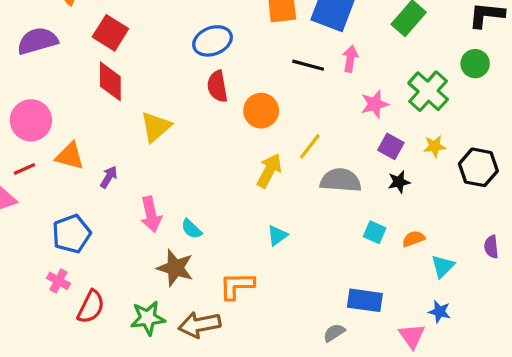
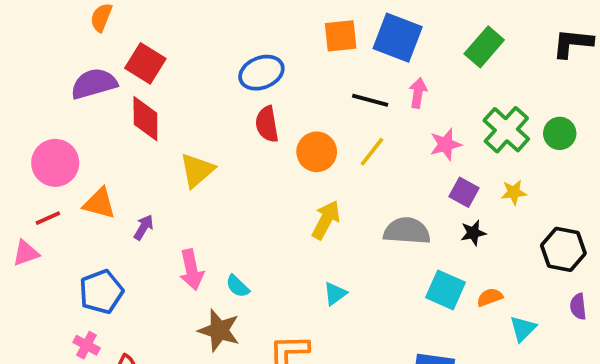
purple semicircle: (37, 41) -> (94, 84), moved
green circle: (475, 64) -> (560, 133), moved
yellow line: (310, 146) -> (372, 152), moved
black hexagon: (478, 167) -> (563, 249), moved
cyan square: (375, 232) -> (446, 290), size x1.5

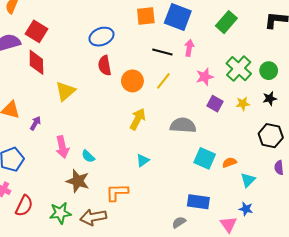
black star: (473, 233) -> (270, 98), moved

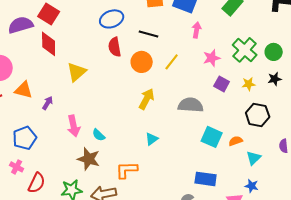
black line: (162, 52) -> (149, 34), moved
black hexagon: (271, 136) -> (258, 115), moved

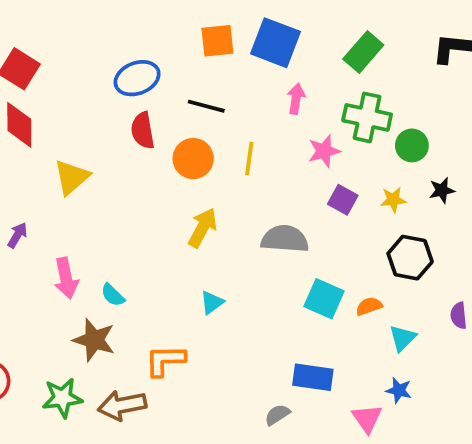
green cross: (245, 50) -> (367, 117), moved, turned -30
green circle: (274, 52) -> (412, 145), moved
yellow line: (172, 62) -> (249, 159), turned -30

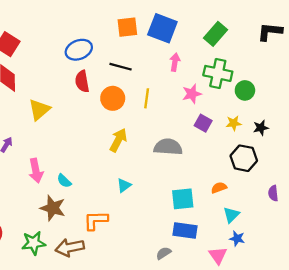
black star: (442, 190) -> (261, 128), moved
cyan square: (324, 299) -> (183, 199), moved, turned -30
cyan triangle: (403, 338) -> (231, 215), moved

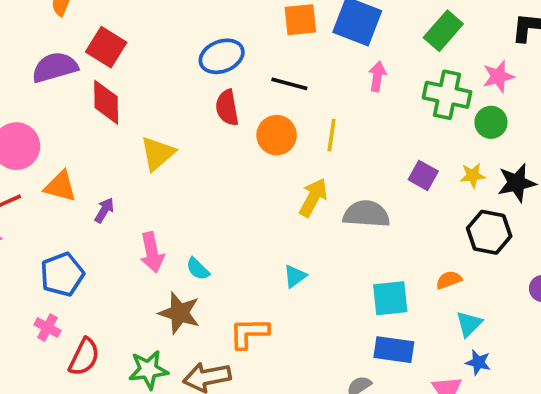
pink star: (192, 94) -> (498, 76), moved
black star: (261, 128) -> (517, 183), size x1.5
yellow arrow: (118, 140) -> (313, 197), moved

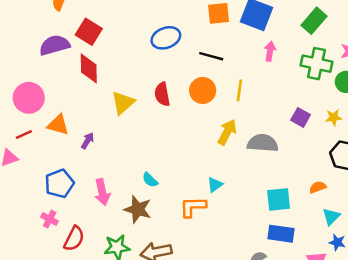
red semicircle: (227, 108) -> (162, 94), moved
pink arrow: (152, 252) -> (102, 192), moved
orange L-shape: (249, 333) -> (193, 207), moved

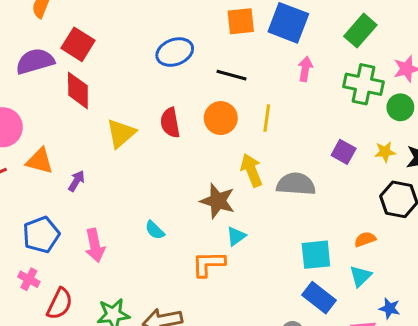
yellow arrow: (227, 132) -> (251, 170), turned -50
brown star: (138, 209) -> (218, 201), moved
cyan triangle: (331, 217) -> (360, 276), moved
blue rectangle: (281, 234) -> (319, 298), turned 30

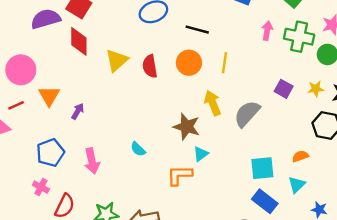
pink arrow: (305, 69) -> (267, 31), moved
yellow triangle: (121, 133) -> (117, 60), moved
orange triangle: (40, 161) -> (49, 96), turned 45
gray semicircle: (296, 184) -> (247, 114), turned -52

